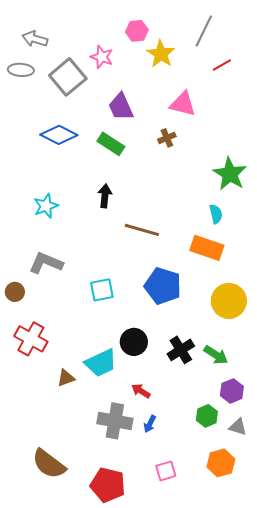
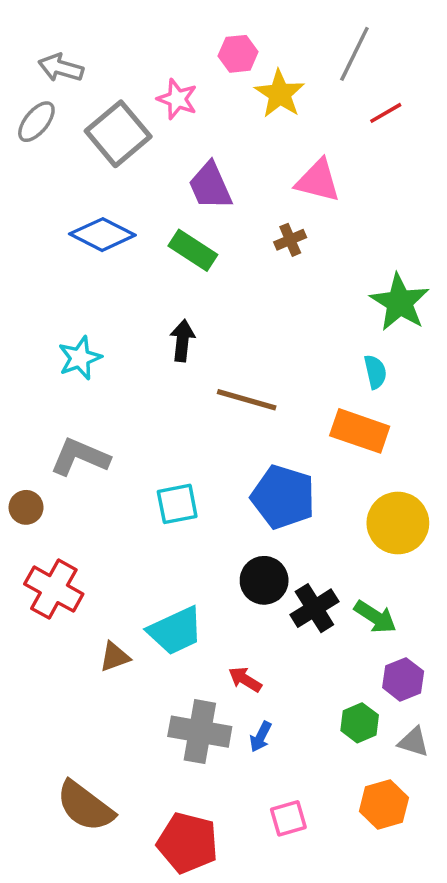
gray ellipse: (21, 70) -> (36, 122), turned -55
black circle: (134, 342) -> (264, 580), moved

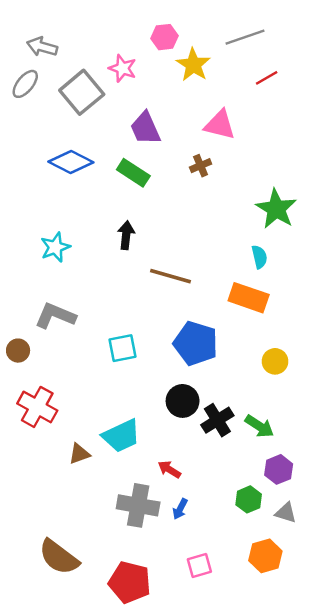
gray line: (354, 54) -> (245, 37), turned 45
yellow circle: (398, 523) -> (275, 361), size x0.6

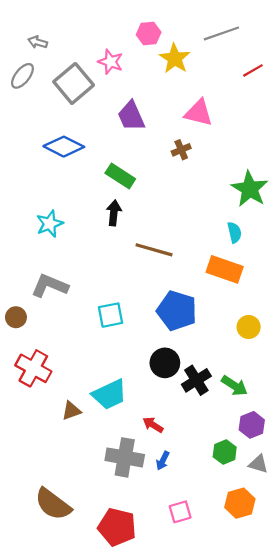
gray arrow: (42, 47) -> (38, 42), size x0.7
red line: (267, 78) -> (253, 70), moved
green rectangle: (133, 173) -> (120, 176), moved

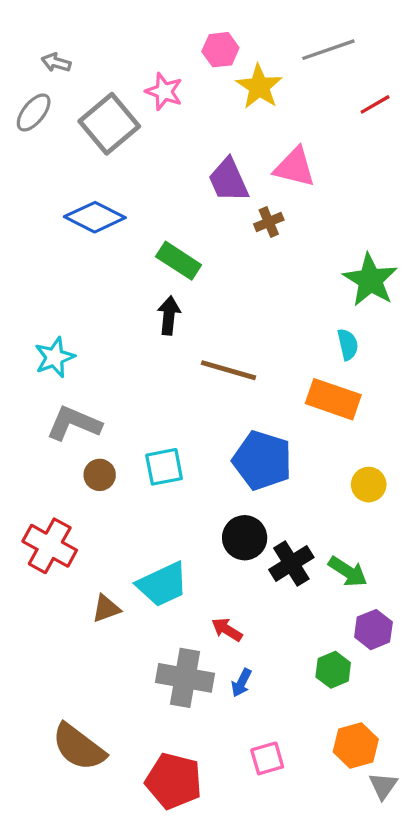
purple trapezoid: (131, 116) -> (229, 180), moved
cyan star: (50, 224) -> (55, 357), moved
brown circle: (16, 317) -> (100, 475), moved
gray triangle: (258, 464) -> (383, 786), moved, turned 48

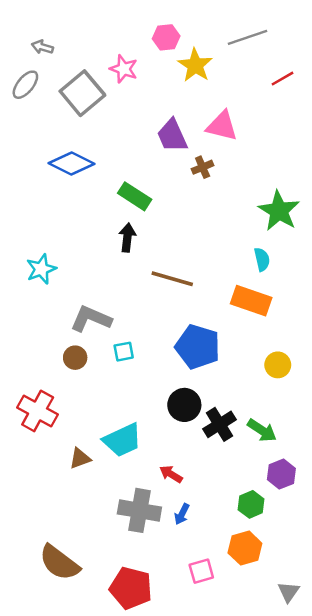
gray L-shape: (74, 423) -> (91, 319), moved
cyan square: (164, 467) -> (124, 352), size x0.7
orange hexagon: (356, 746) -> (245, 548), moved

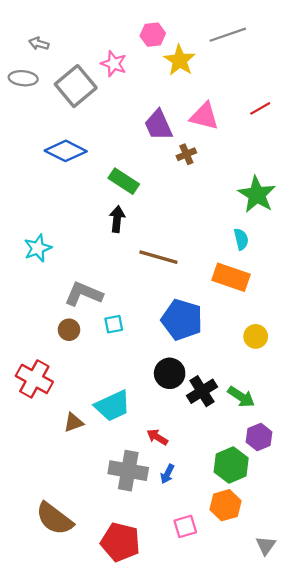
red line: (283, 79) -> (260, 108), moved
gray ellipse: (25, 85) -> (23, 78), turned 56
green hexagon: (251, 504) -> (231, 465), size x1.4

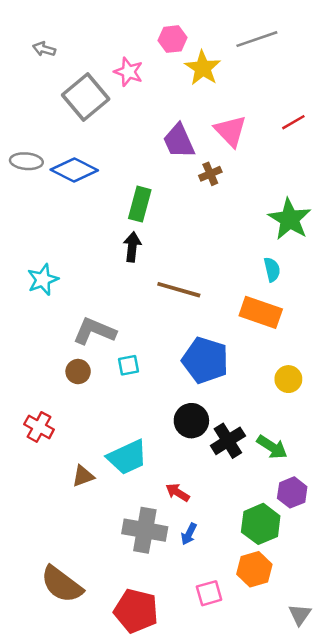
gray ellipse: (23, 78) -> (26, 161), moved
pink triangle: (204, 116) -> (230, 131), turned 32
green rectangle: (124, 181) -> (140, 204), turned 72
red cross: (34, 379) -> (39, 427), size x0.7

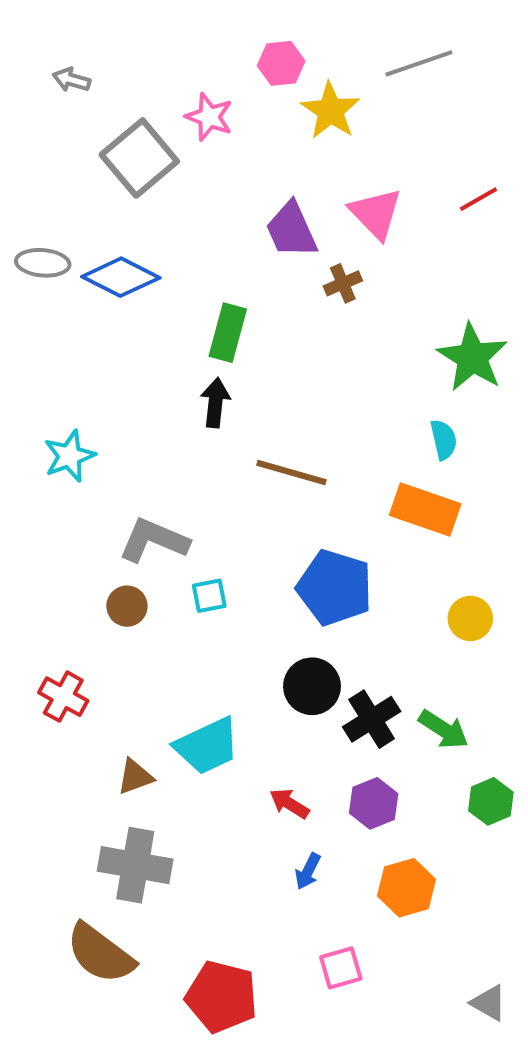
purple hexagon: (292, 492) -> (374, 803), moved
green hexagon: (261, 524) -> (491, 801), moved, size x0.7
gray cross: (145, 530) -> (135, 865), moved
orange hexagon: (254, 569) -> (407, 888), moved
gray triangle: (300, 615) -> (489, 1003), turned -35

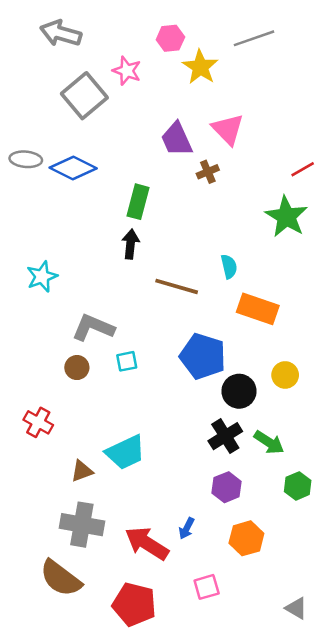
gray arrow: (71, 80) -> (61, 33), moved, size x1.8
red line: (479, 199) -> (303, 169), moved
cyan semicircle: (444, 440) -> (229, 267), moved
black circle: (312, 686) -> (239, 391), moved
red arrow: (289, 803) -> (147, 543), moved, size x1.8

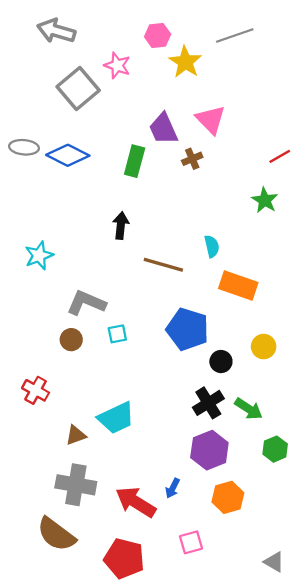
green rectangle: (138, 202) -> (135, 161), moved
green star: (286, 217) -> (265, 200), size x0.7
black circle: (239, 391) -> (221, 362), size x0.7
purple hexagon: (227, 487) -> (209, 450), size x1.4

